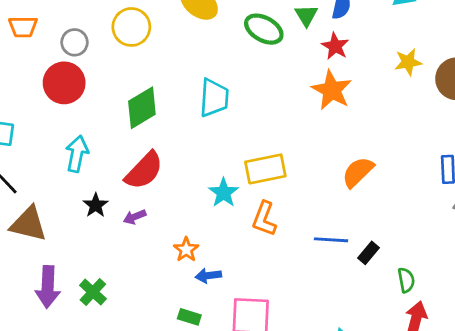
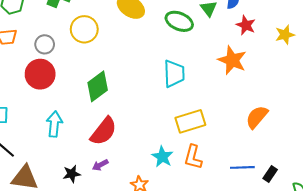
red star: (335, 46) -> (246, 25), moved
cyan trapezoid: (214, 98) -> (174, 74), moved
cyan star: (224, 193) -> (162, 157), moved
black star: (96, 205) -> (72, 174), moved, turned 30

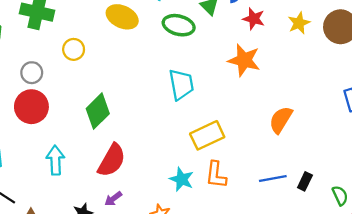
yellow circle: (84, 29) -> (74, 49), size x0.7

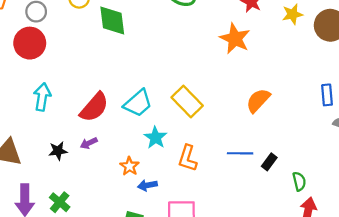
cyan trapezoid: (181, 84) -> (138, 103), moved, turned 48
green diamond: (98, 111) -> (112, 21), moved, turned -64
yellow rectangle: (207, 135) -> (187, 101), turned 60
orange L-shape: (216, 175) -> (188, 158), moved

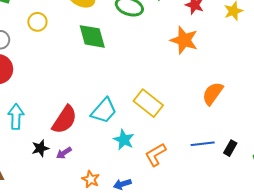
green diamond: (112, 21) -> (92, 36), moved
black star: (58, 151) -> (40, 148), moved
orange L-shape: (188, 158) -> (156, 155), turned 50
orange star: (129, 166) -> (91, 179), moved

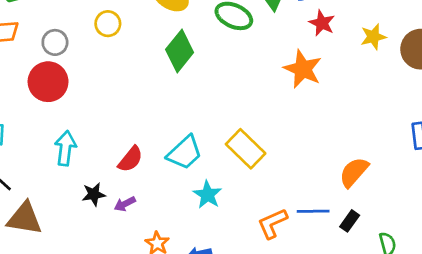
green diamond: (92, 36) -> (180, 51), turned 48
orange semicircle: (213, 94) -> (354, 172), moved
red semicircle: (64, 120) -> (130, 159), size x0.7
orange L-shape: (156, 155) -> (272, 223), moved

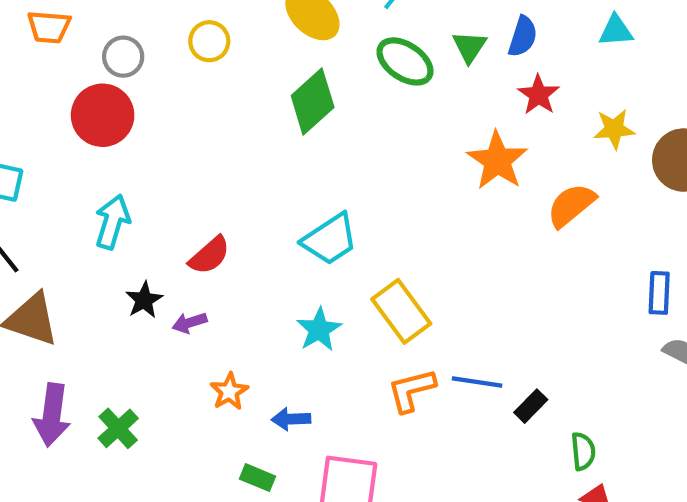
yellow rectangle: (246, 149) -> (401, 311), moved
cyan trapezoid: (185, 153) -> (330, 239), moved
orange semicircle: (354, 172) -> (571, 205), moved
black star: (94, 194) -> (144, 300), turned -30

